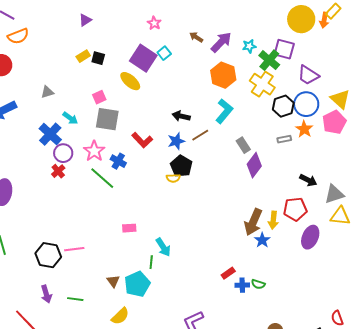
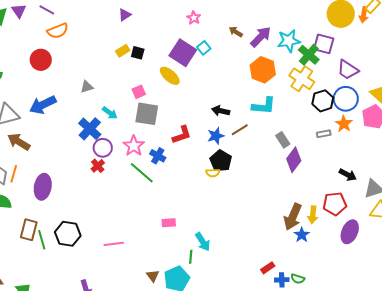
cyan star: (249, 46) -> (289, 41), size x1.6
cyan L-shape: (224, 111) -> (264, 106), turned 55
red L-shape: (142, 140) -> (182, 135), turned -65
black hexagon: (48, 255) -> (68, 234), moved

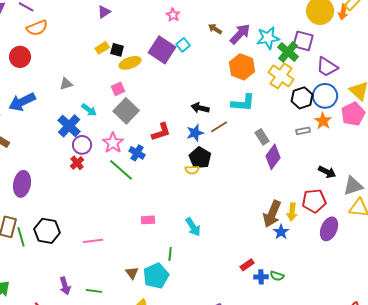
yellow ellipse: (170, 76) -> (130, 63), moved, turned -60
gray square: (147, 114) -> (126, 111), turned 35
cyan arrow: (203, 242) -> (193, 227), moved

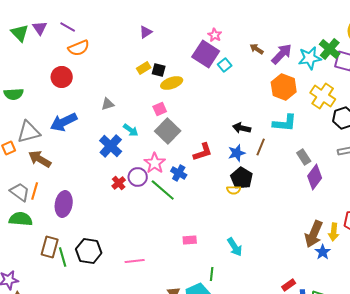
purple square: (162, 50) -> (206, 54), moved
green cross: (288, 52) -> (330, 49), moved
brown line: (219, 127) -> (261, 147), turned -36
purple circle: (82, 145) -> (138, 177), moved

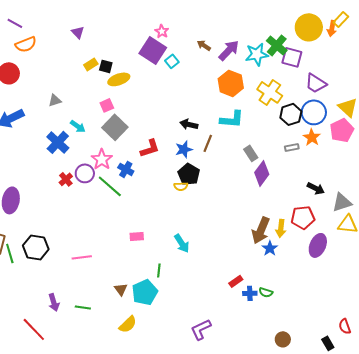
purple triangle: (146, 32) -> (78, 32), moved, turned -40

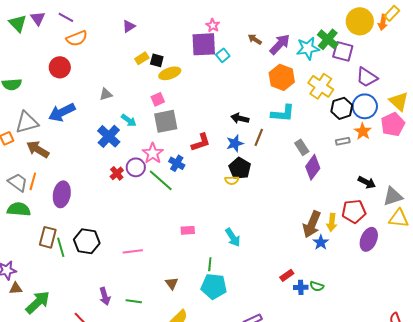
purple triangle: (78, 32) -> (129, 26), turned 40
purple square: (153, 50) -> (204, 44), turned -36
gray square: (115, 127) -> (166, 121), turned 35
cyan pentagon: (145, 292) -> (214, 286), moved, turned 30

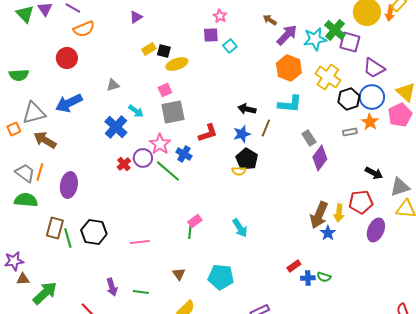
brown arrow: (255, 39) -> (270, 20), moved
purple square: (204, 44) -> (211, 35), size x0.6
pink rectangle: (188, 230) -> (195, 221), turned -32
green line: (210, 264) -> (190, 232), moved

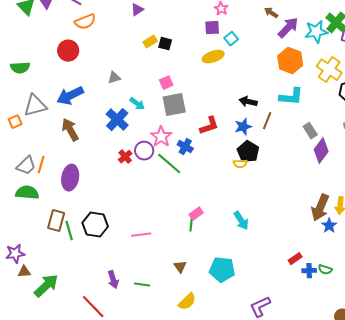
yellow ellipse: (177, 64) -> (213, 57), moved
brown arrow: (45, 140) -> (70, 130), moved, turned 30
gray trapezoid: (25, 173) -> (26, 166), turned 100

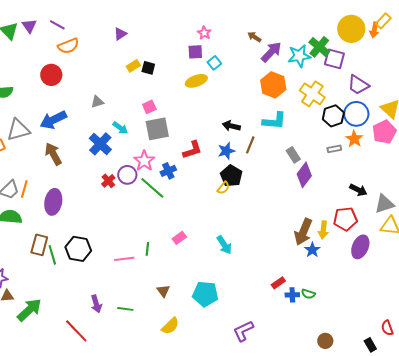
blue cross: (185, 147) -> (168, 171), turned 35
yellow semicircle: (240, 164) -> (223, 188), turned -48
green line: (191, 225) -> (147, 249), moved

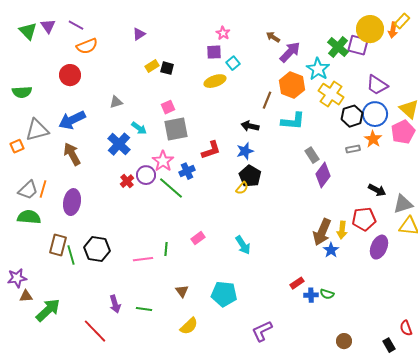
cyan star: (299, 56) -> (318, 69), moved, turned -30
purple square: (334, 59) -> (358, 45), moved
brown line: (250, 145) -> (267, 100), moved

